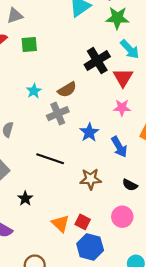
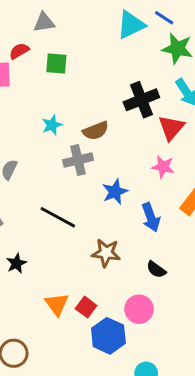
blue hexagon: (90, 247) -> (108, 336), moved

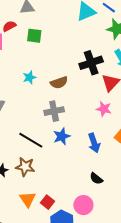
gray cross: (78, 160) -> (54, 111), moved
blue star: (115, 192) -> (62, 136), moved
brown star: (106, 253) -> (25, 167), moved

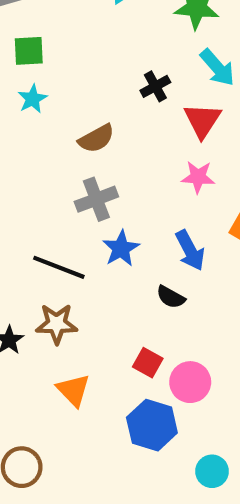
black cross: (91, 63) -> (155, 86), size x0.6
cyan star: (29, 77) -> (32, 99), moved
black semicircle: (96, 179) -> (171, 297), moved
red square: (48, 202) -> (148, 363), moved

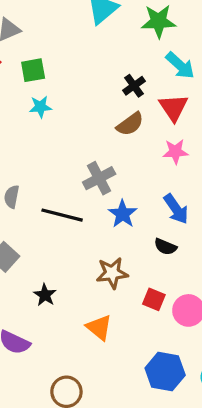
cyan star: (32, 99) -> (40, 107), turned 30
brown semicircle: (96, 139) -> (130, 124), moved
black line: (59, 267) -> (62, 215), moved
brown star: (57, 324) -> (112, 273), moved
blue hexagon: (152, 425) -> (165, 372), moved

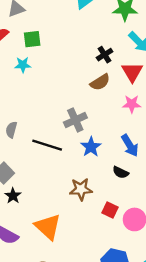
cyan star: (40, 107) -> (23, 65), moved
black star: (45, 295) -> (13, 196), moved
orange triangle: (99, 328) -> (48, 227), moved, size x1.4

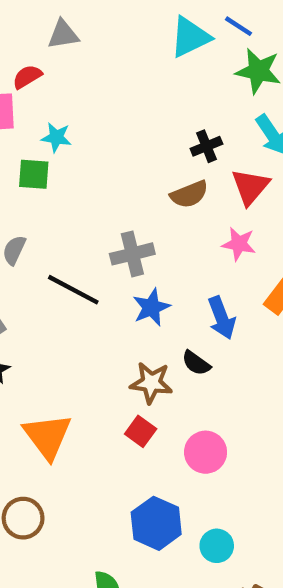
green square: (32, 39) -> (34, 174), moved
brown star: (81, 189) -> (151, 383), moved
red square: (110, 210) -> (141, 431), moved

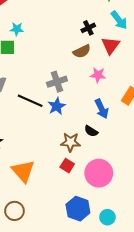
pink star: (239, 244) -> (98, 75), moved
blue star: (151, 307) -> (57, 106), moved
pink circle: (206, 452) -> (99, 173), size x1.4

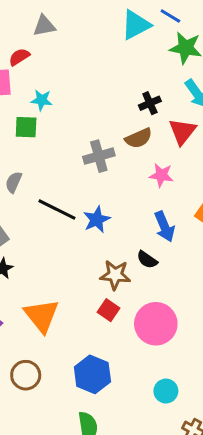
gray cross: (57, 82) -> (99, 156), moved
blue hexagon: (78, 209) -> (92, 374), moved

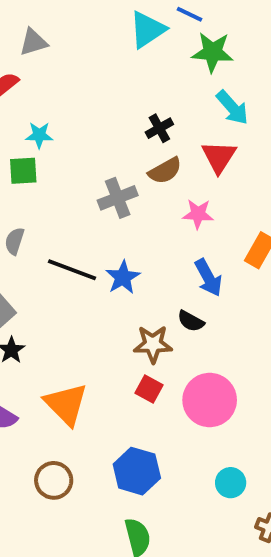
black cross: (150, 103) -> (159, 128), moved

